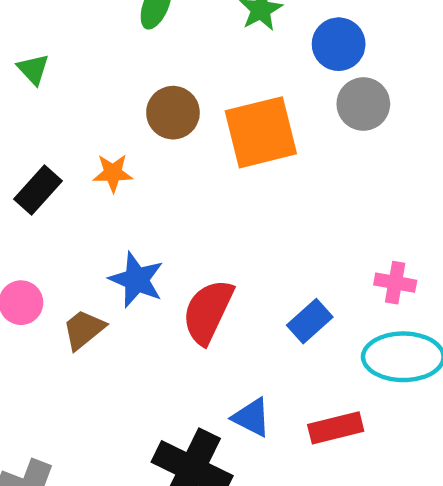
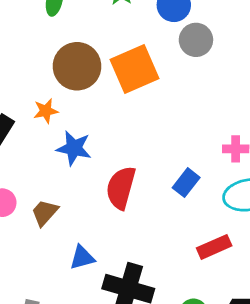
brown circle: (173, 113) -> (77, 66), size x1.4
blue star: (136, 280) -> (74, 148), moved
blue triangle: (252, 417) -> (82, 257), moved, turned -32

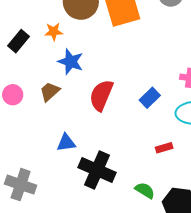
brown trapezoid: (45, 213) -> (50, 92), moved
red rectangle: (214, 247) -> (164, 148), size x0.7

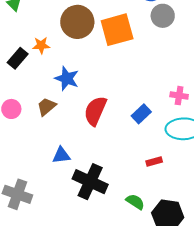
orange star: (54, 32) -> (41, 45), moved

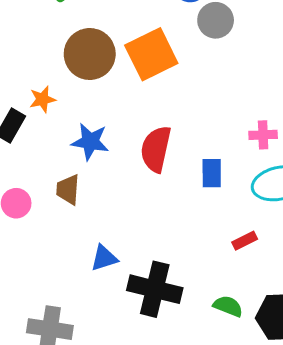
brown trapezoid: (46, 107) -> (68, 189), turned -35
red semicircle: (95, 111) -> (156, 149), moved
blue rectangle: (141, 114) -> (212, 173), turned -36

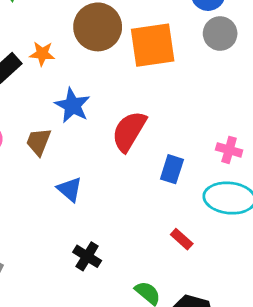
red rectangle: (245, 241) -> (182, 239), turned 50
blue triangle: (104, 258) -> (70, 189), moved, turned 40
black cross: (155, 289) -> (87, 256), size x0.6

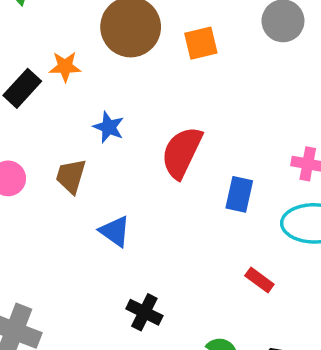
orange square: (153, 45) -> (201, 43), size x0.6
blue star: (72, 105) -> (109, 127), size x0.7

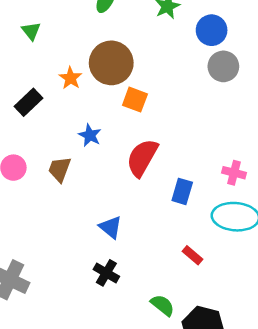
orange square: (201, 43) -> (135, 100), moved, turned 30
orange star: (65, 67) -> (71, 78), moved, turned 30
blue triangle: (115, 231) -> (111, 227), moved

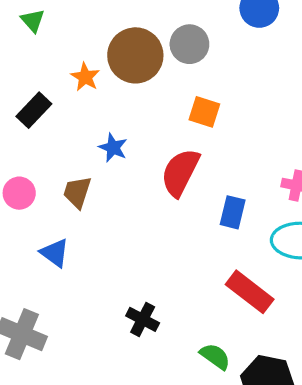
gray circle: (223, 66) -> (189, 44), moved
orange square: (135, 100) -> (204, 112), moved
blue triangle: (111, 227) -> (55, 253), moved
red rectangle: (192, 255) -> (250, 292), size x1.8

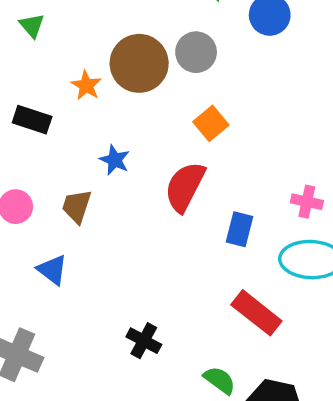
black rectangle: (34, 110) -> (32, 120), turned 64
orange square: (204, 112) -> (211, 123), turned 32

